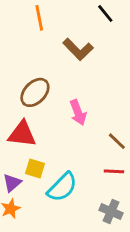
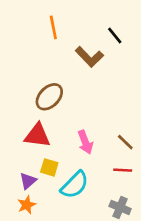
black line: (105, 13) -> (115, 35), moved
pink arrow: (78, 113) -> (85, 142), moved

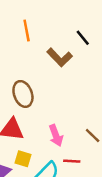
brown ellipse: (49, 97) -> (23, 94), turned -65
red line: (123, 170) -> (72, 161), moved

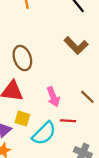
brown L-shape: (60, 57) -> (76, 45), moved

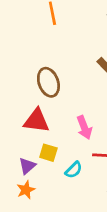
cyan semicircle: (44, 133) -> (74, 170), size x0.6

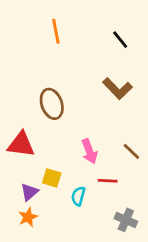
red triangle: (37, 121) -> (21, 144), moved
cyan semicircle: (74, 170) -> (78, 196), turned 150

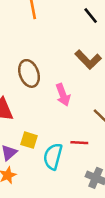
pink arrow: (89, 151) -> (63, 95), moved
cyan semicircle: (78, 196) -> (53, 156), size x1.5

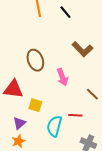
black line: (91, 16) -> (65, 12), moved
yellow square: (29, 140) -> (35, 105), moved

